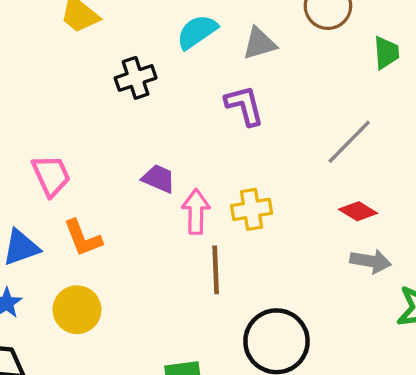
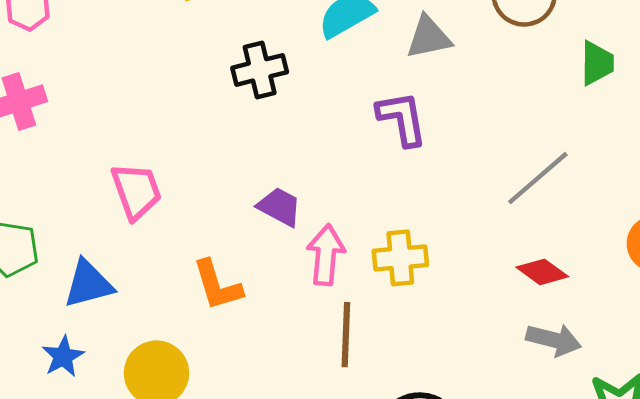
orange L-shape: (83, 238) -> (217, 285), moved

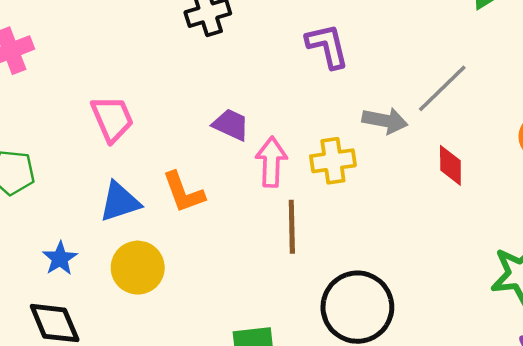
red diamond: (542, 272) -> (450, 165), turned 57
blue triangle: (88, 284) -> (120, 202), moved
gray arrow: (554, 340) -> (385, 121), moved

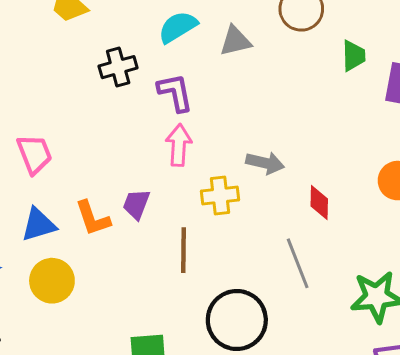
purple L-shape: (327, 46) -> (175, 92), moved
gray line: (442, 88) -> (298, 263), moved, turned -69
purple trapezoid: (231, 125) -> (136, 204), moved, turned -96
pink arrow: (271, 162) -> (179, 145), moved

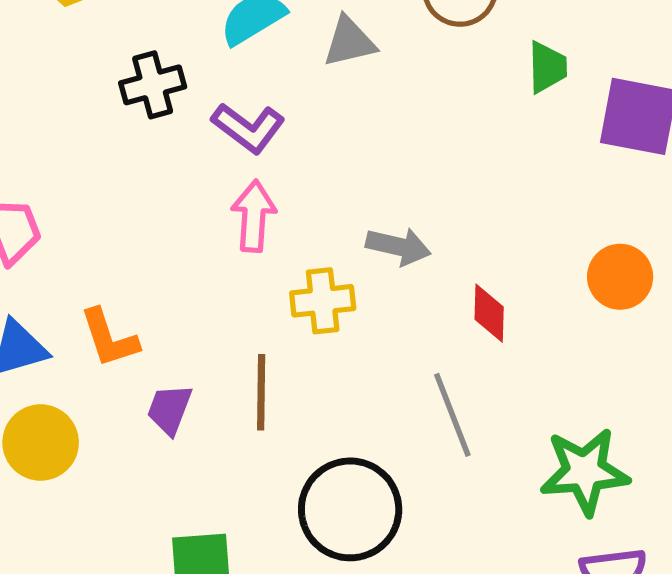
purple L-shape: (175, 92) -> (248, 128), turned 138
purple trapezoid: (136, 204) -> (169, 409), moved

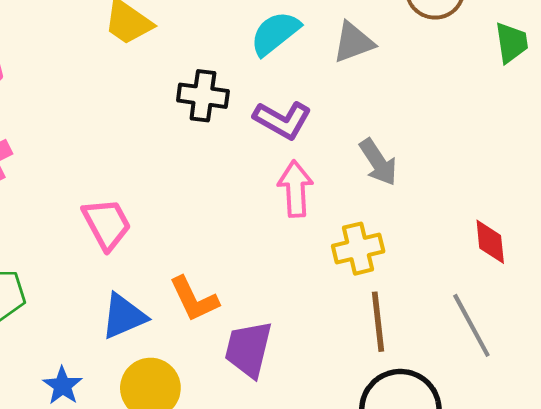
black cross: (153, 85) -> (203, 96), turned 30
gray arrow: (398, 246) -> (378, 162), moved, turned 51
brown line: (261, 392) -> (378, 322), moved
purple trapezoid: (169, 409) -> (248, 349), size x1.4

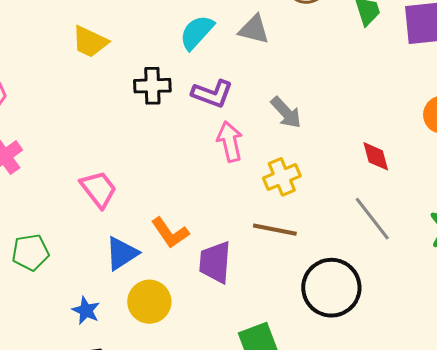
gray triangle: (353, 42) -> (254, 29), turned 44
brown line: (378, 322) -> (275, 230), moved, turned -63

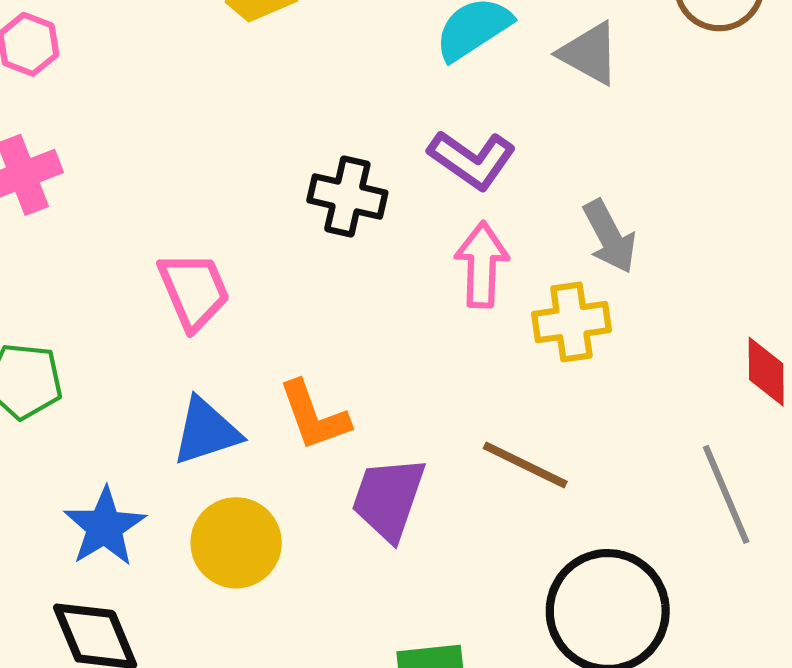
black cross: (152, 86) -> (347, 196), moved
yellow cross: (282, 177) -> (571, 322), moved
blue star: (86, 311) -> (105, 527), size x1.4

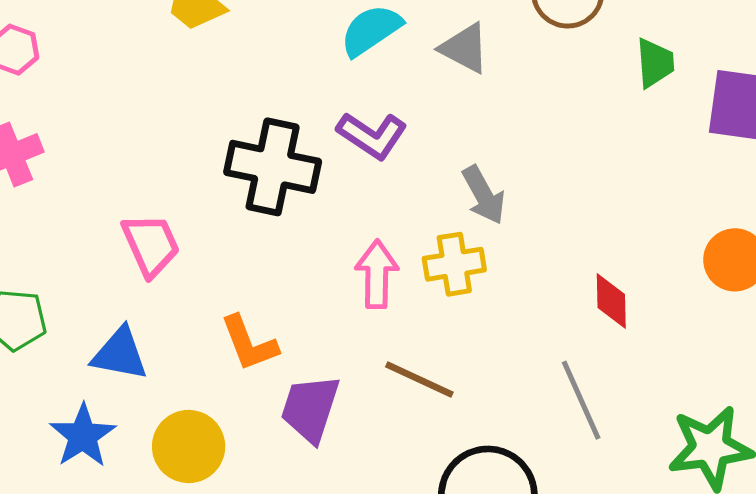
black cross: (347, 196) -> (273, 167), size x1.5
pink arrow: (482, 265) -> (377, 274), moved
blue triangle: (206, 431) -> (120, 354), moved, turned 30

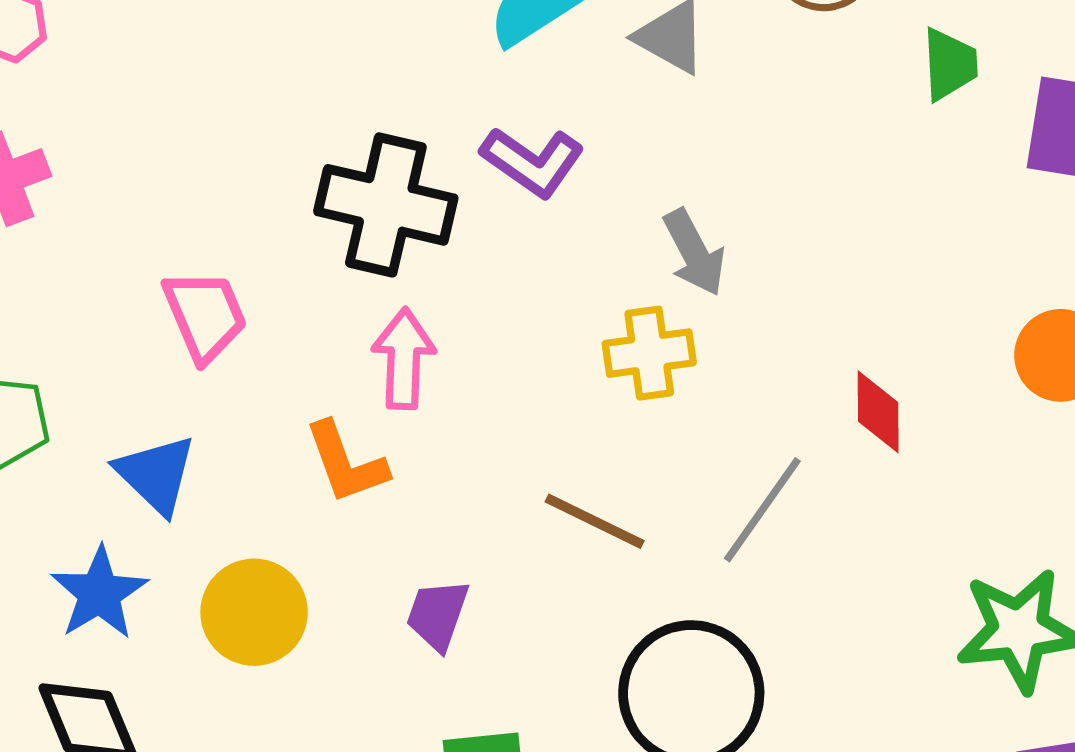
pink arrow: (377, 274) -> (404, 359), moved
blue triangle: (120, 354) -> (156, 474), turned 32
gray line: (581, 400) -> (762, 510), moved, turned 58
purple trapezoid: (310, 409) -> (438, 615), moved, size x0.7

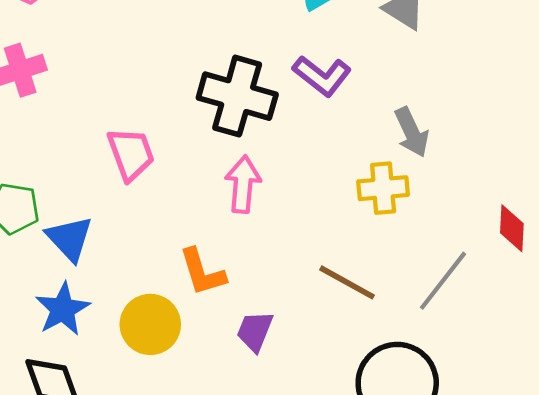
orange L-shape: (346, 463) -> (202, 272), moved
blue triangle: (156, 474) -> (70, 238), moved

